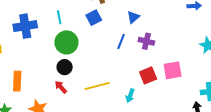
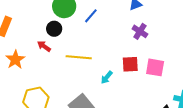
blue line: (121, 41) -> (91, 16), moved
red arrow: (61, 87) -> (44, 46), turned -32

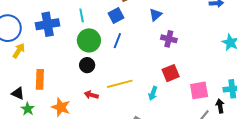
red arrow: (44, 46) -> (91, 95), moved
pink square: (155, 67) -> (199, 90), moved

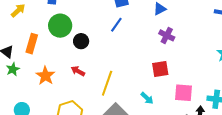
green circle: (89, 40) -> (60, 26), moved
yellow line: (120, 84) -> (107, 83), moved, turned -70
cyan arrow: (153, 93) -> (147, 98), moved, turned -80

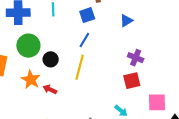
purple cross: (167, 35) -> (136, 58), moved
orange star: (45, 76) -> (31, 80), moved
yellow line: (107, 83) -> (80, 67), moved

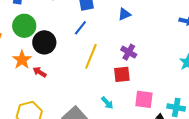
black circle: (51, 59) -> (44, 42), size x1.5
yellow line: (80, 67) -> (91, 56), moved

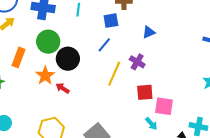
purple cross: (129, 52) -> (137, 62), moved
pink square: (144, 99) -> (164, 106), moved
cyan arrow: (107, 103) -> (151, 124), moved

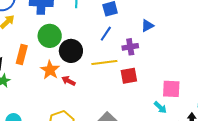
blue triangle: (149, 32) -> (147, 26), moved
purple cross: (137, 62) -> (130, 47), moved, turned -35
yellow line: (114, 74) -> (104, 63), moved, turned 65
red square: (145, 92) -> (129, 76), moved

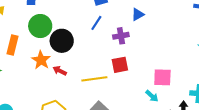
yellow line: (104, 63) -> (94, 79), moved

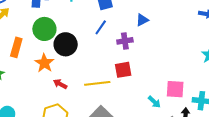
red arrow: (60, 71) -> (60, 84), moved
pink square: (162, 77) -> (175, 89), moved

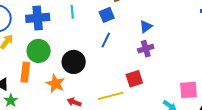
green circle: (44, 29) -> (39, 51), moved
purple cross: (125, 41) -> (146, 49), moved

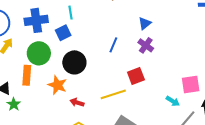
blue square: (107, 15) -> (63, 33), moved
blue line: (106, 40) -> (113, 45), moved
purple cross: (146, 49) -> (146, 45), turned -35

